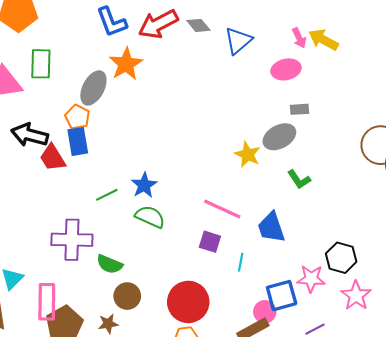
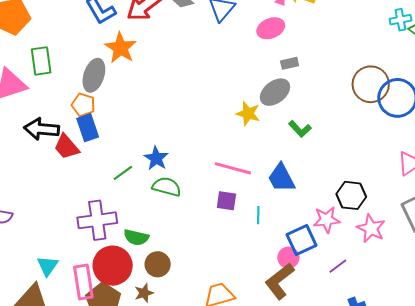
red circle: (188, 302) -> (113, 266), moved

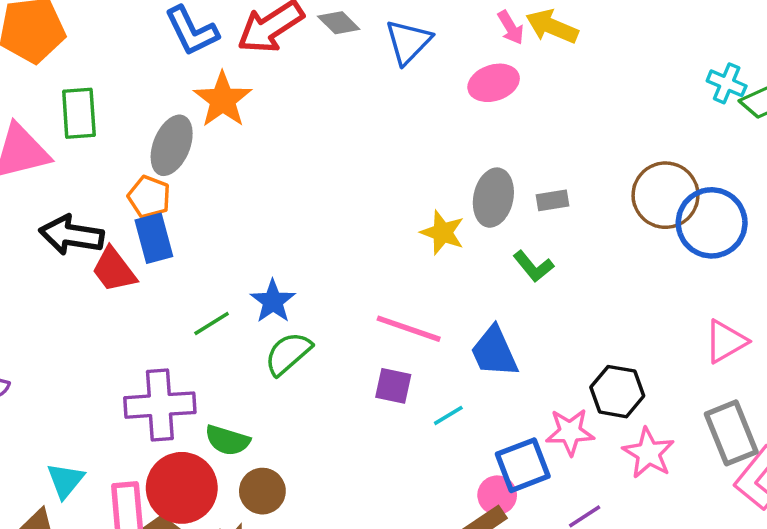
cyan cross: (400, 20) -> (727, 83), turned 30
gray rectangle: (290, 63) -> (552, 200), moved
gray ellipse: (275, 92) -> (493, 198), turned -44
green semicircle: (167, 187) -> (288, 354), turned -60
cyan line: (258, 215) -> (448, 415), turned 54

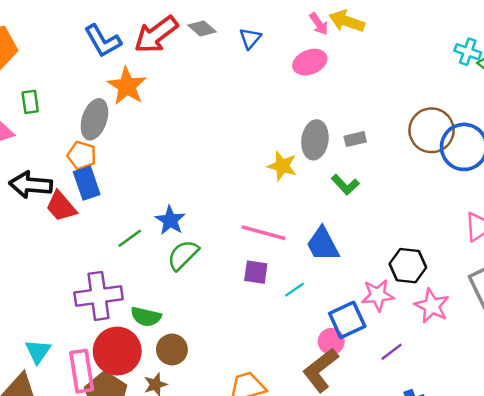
blue triangle: (408, 42) -> (250, 38), size x0.7
green rectangle: (79, 113) -> (30, 102), size x0.7

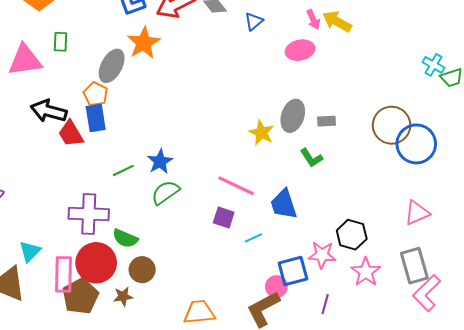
purple line: (392, 352) -> (325, 304), turned -48

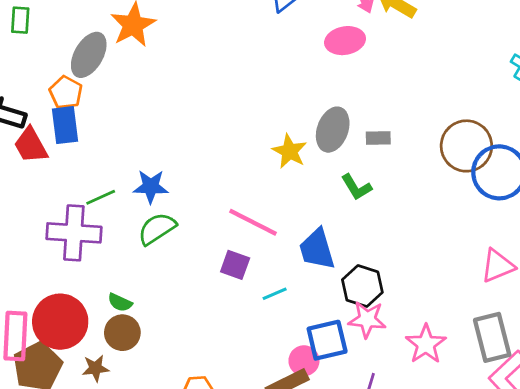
blue star: (160, 162) -> (151, 187), turned 30
purple cross: (89, 214) -> (74, 233), moved
black hexagon: (352, 235) -> (362, 286), moved
green semicircle: (125, 238) -> (120, 302), moved, size x0.7

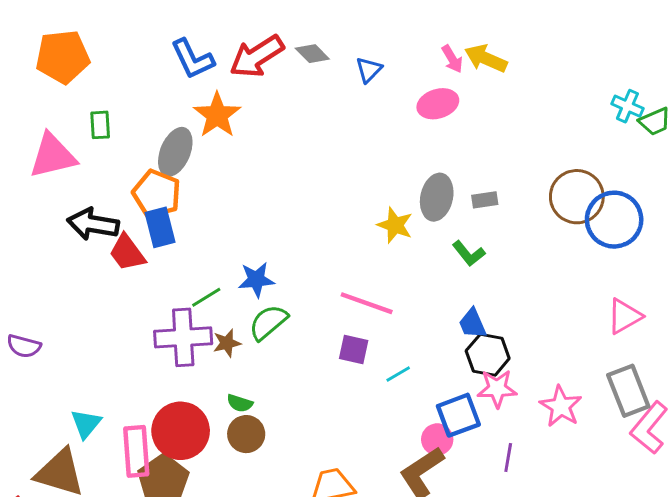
orange pentagon: (66, 92) -> (157, 194), size x1.4
blue trapezoid: (317, 249) -> (473, 324), moved, size x0.7
brown star: (96, 368) -> (227, 343), moved

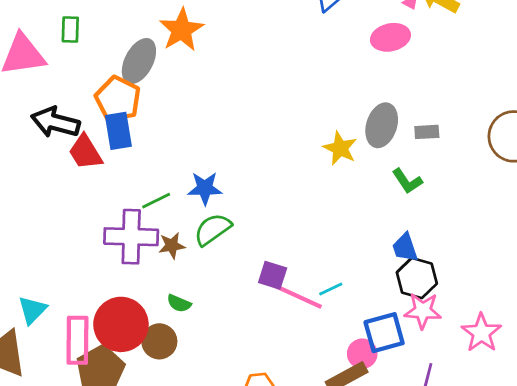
pink line: (367, 303) -> (298, 296), moved
purple square: (354, 349) -> (273, 275), moved
brown circle: (246, 434) -> (159, 341), moved

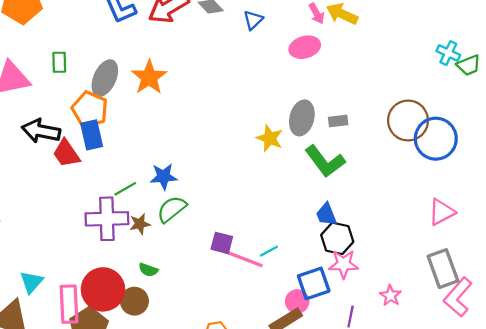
green rectangle: (70, 29) -> (59, 62), moved
orange star: (181, 30) -> (149, 77), moved
green L-shape: (407, 181) -> (325, 161), size x1.6
pink star: (481, 333) -> (390, 296), moved, size x0.7

